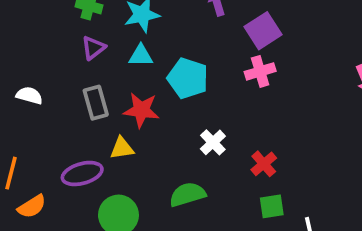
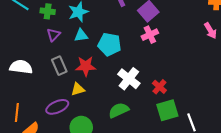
white semicircle: (29, 95) -> (21, 67), size x1.5
white cross: (213, 142) -> (129, 79), size x1.5
green square: (272, 206) -> (167, 110), size x1.5

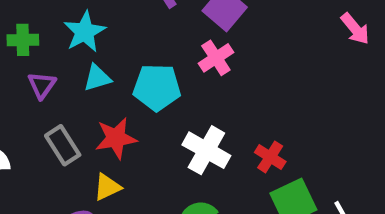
pink cross: (150, 35) -> (216, 58), moved

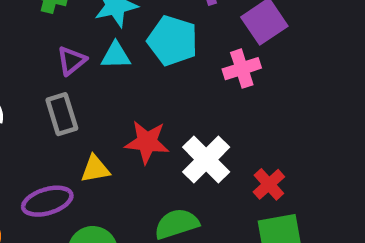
purple triangle: (42, 85) -> (72, 61), moved
cyan pentagon: (157, 87) -> (173, 41), moved
red star: (116, 138) -> (147, 142), moved

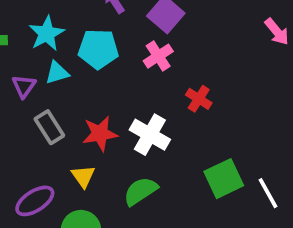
gray rectangle: (62, 114) -> (49, 127), moved
yellow triangle: (95, 169) -> (83, 176), moved, turned -40
red cross: (269, 184) -> (199, 99), moved

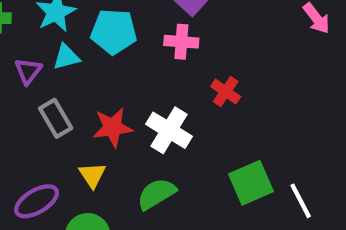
pink cross: (158, 56) -> (181, 42), turned 36

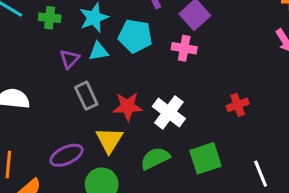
red cross: (226, 92) -> (238, 105), moved, turned 30
yellow triangle: (92, 175) -> (109, 140), size x1.4
green square: (251, 183) -> (206, 158), moved

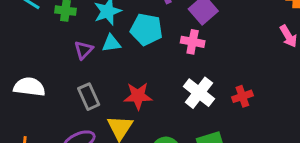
gray rectangle: (86, 96) -> (89, 97), moved
white cross: (169, 112) -> (199, 93), moved

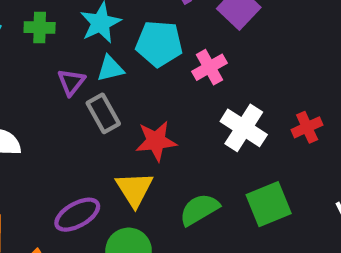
pink cross: (193, 42) -> (209, 67), moved, turned -35
gray rectangle: (89, 97) -> (103, 113), moved

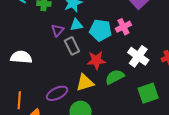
cyan pentagon: (159, 44) -> (101, 30), moved
yellow triangle: (134, 189) -> (85, 83), turned 42
green semicircle: (199, 209) -> (115, 77), moved

